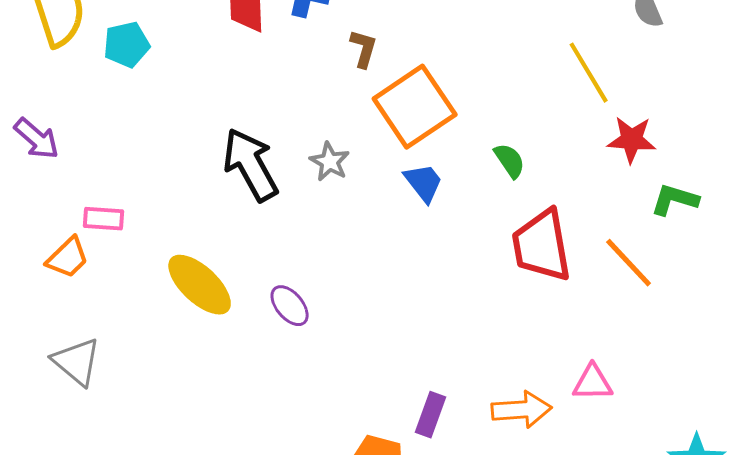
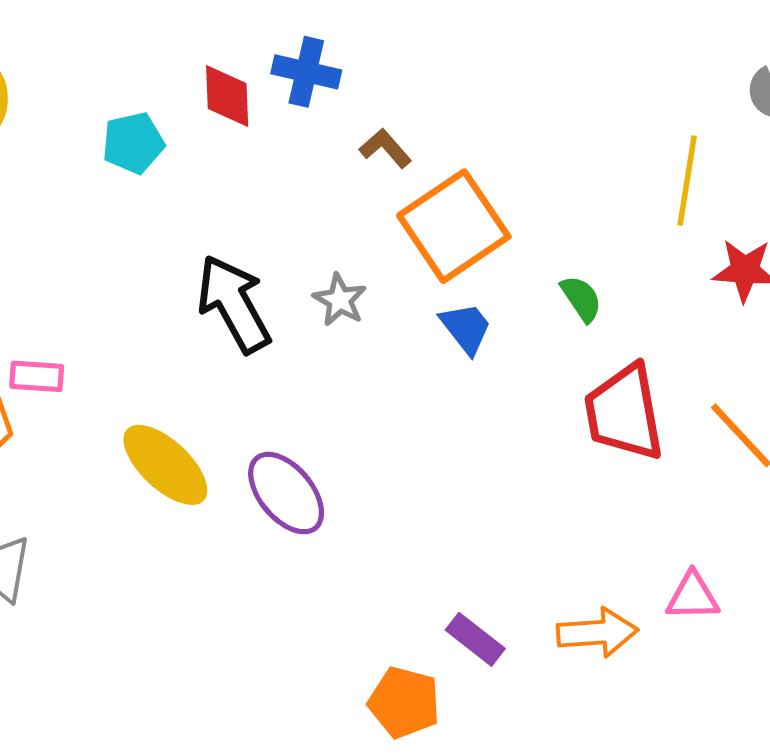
cyan pentagon: (127, 45) -> (133, 143), moved
brown L-shape: (364, 49) -> (385, 148), turned -57
yellow line: (589, 73) -> (687, 180), turned 40
purple ellipse: (290, 306) -> (286, 493), size x1.5
purple rectangle: (431, 415) -> (475, 639), turned -72

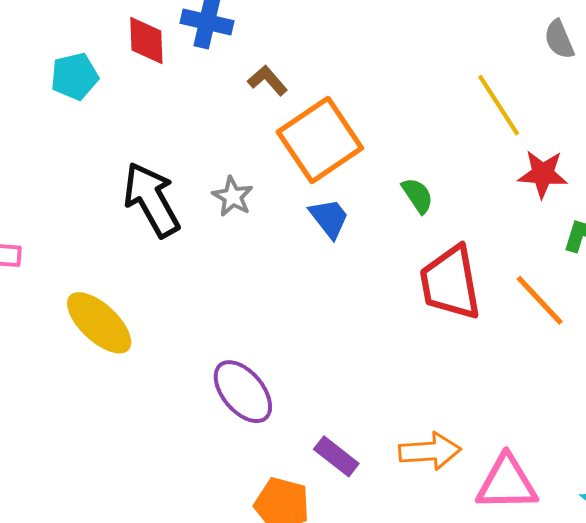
yellow line: (687, 180) -> (499, 105), turned -42
purple ellipse: (286, 493) -> (243, 392), moved
pink triangle: (693, 596) -> (507, 483), moved, size x1.5

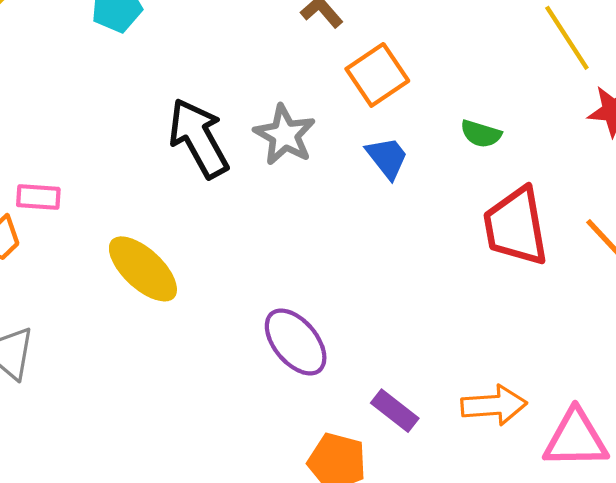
orange square: (320, 140) -> (377, 75), size x0.7
green semicircle: (417, 195) -> (481, 134), turned 141
gray star: (233, 197) -> (285, 135), size x1.4

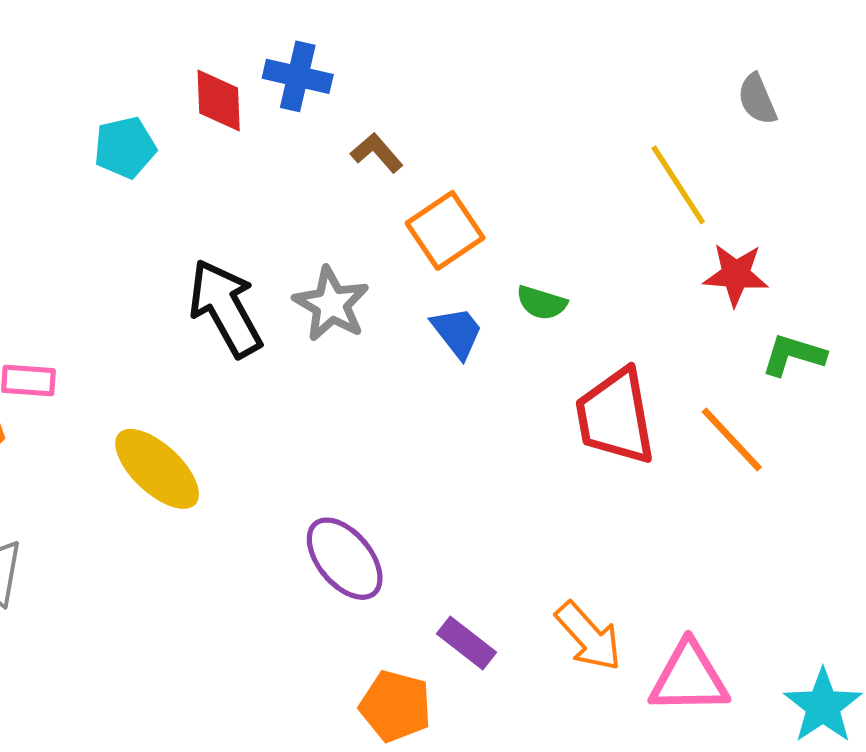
green semicircle: (481, 134) -> (542, 303), moved
orange arrow: (494, 405) -> (588, 636), turned 52

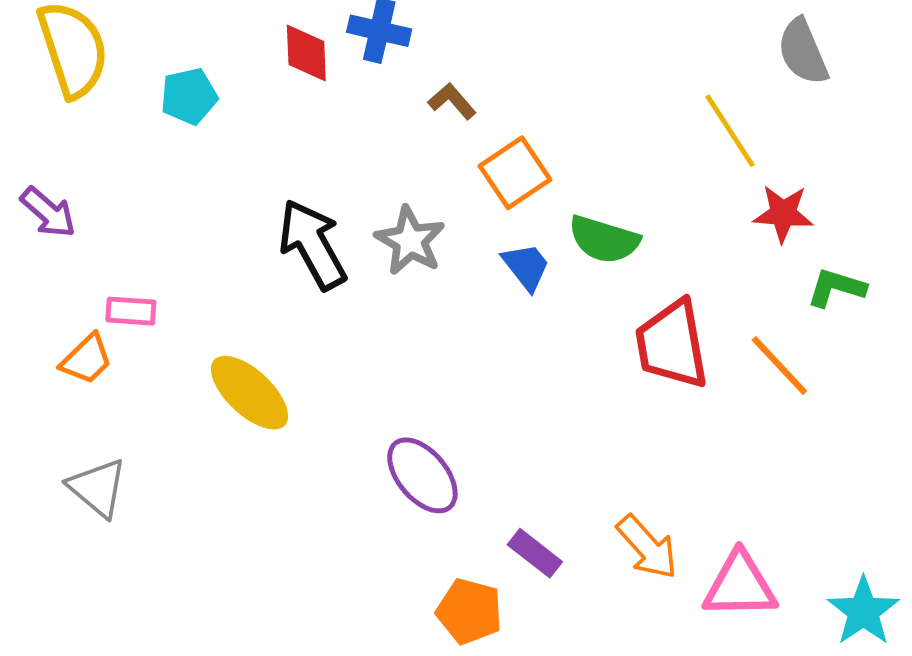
gray semicircle: (757, 99) -> (803, 52), size x1.4
cyan pentagon: (125, 147) -> (189, 96), moved
green semicircle: (542, 303) -> (604, 239), size x1.5

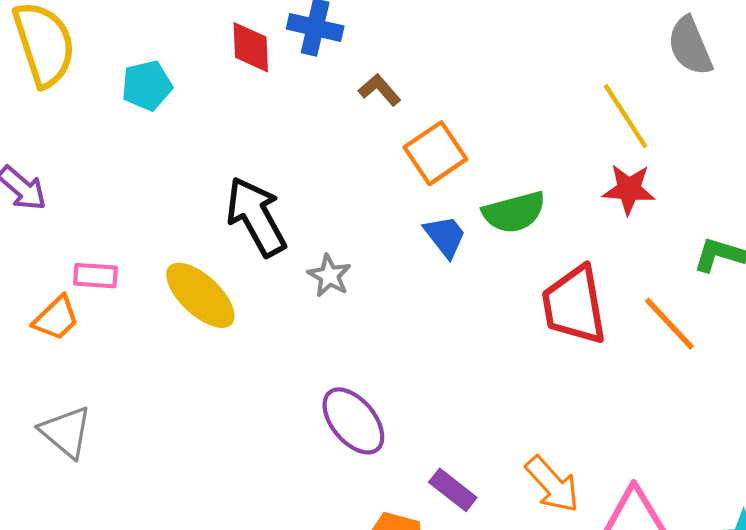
red star: (783, 214) -> (629, 189), moved
green semicircle: (604, 239) -> (514, 212), turned -32
gray star: (410, 241) -> (329, 276), moved, size x0.7
yellow ellipse: (250, 393) -> (200, 295), moved

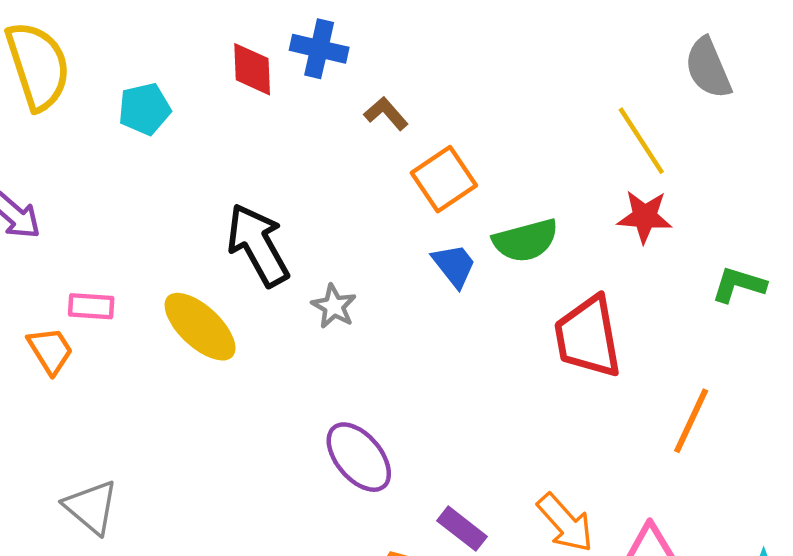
orange trapezoid: (56, 318) -> (50, 350), turned -78
orange line: (669, 324) -> (691, 421), moved, turned 68
gray triangle: (66, 432) -> (91, 507), moved

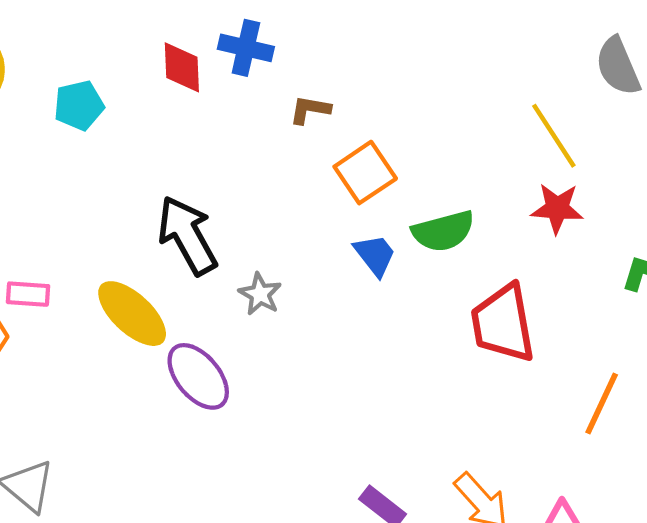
brown L-shape: (386, 113) -> (310, 110), turned -39
purple ellipse: (359, 457) -> (198, 376), moved

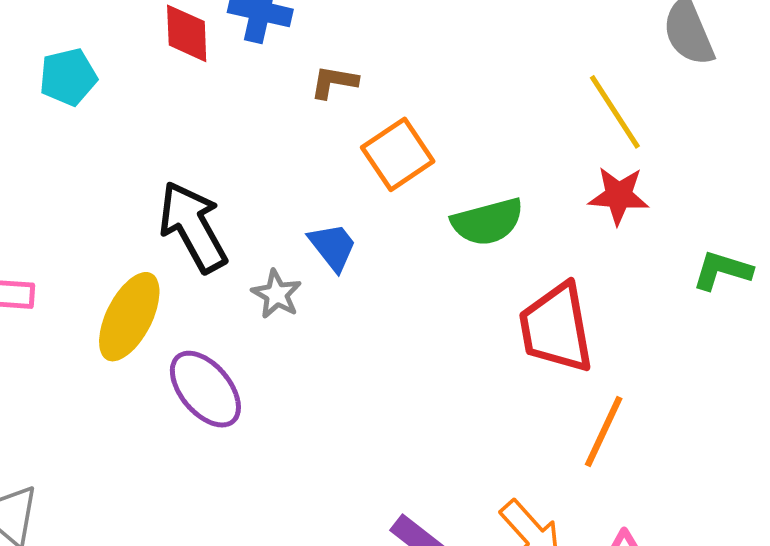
blue trapezoid: (375, 255) -> (333, 247), moved
yellow ellipse: (132, 314) -> (129, 317), turned 74
orange line: (602, 404) -> (604, 432), moved

